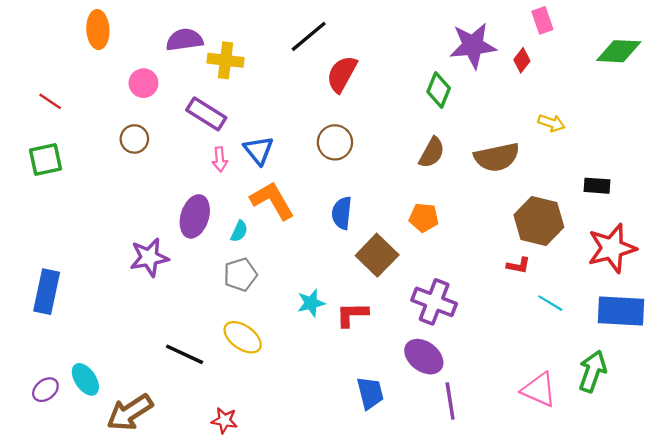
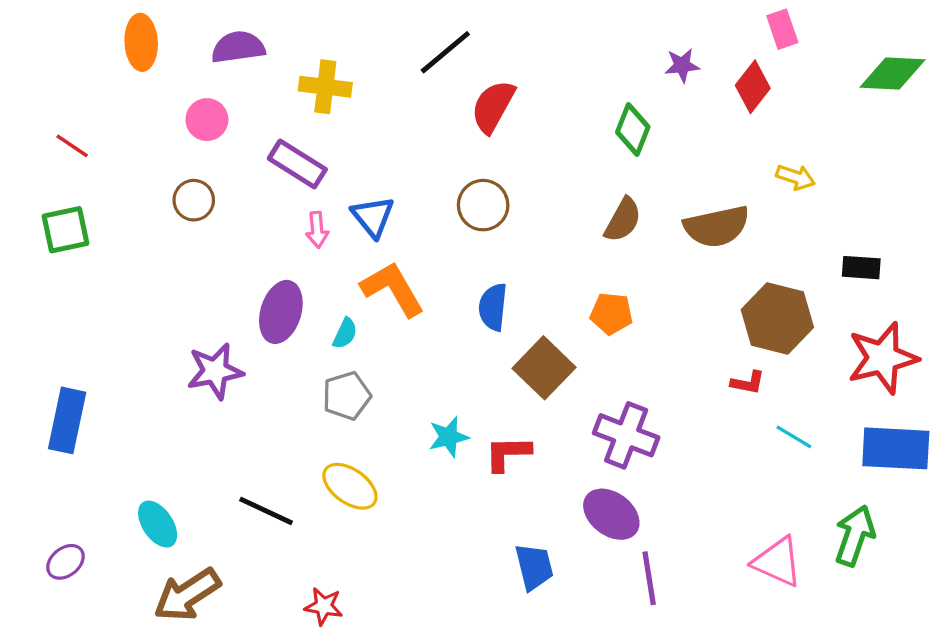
purple semicircle: (185, 40) -> (238, 47), moved
purple star: (473, 45) -> (682, 65), size x0.5
red diamond: (522, 60) -> (753, 87), size x1.4
cyan ellipse: (85, 379) -> (158, 524), moved

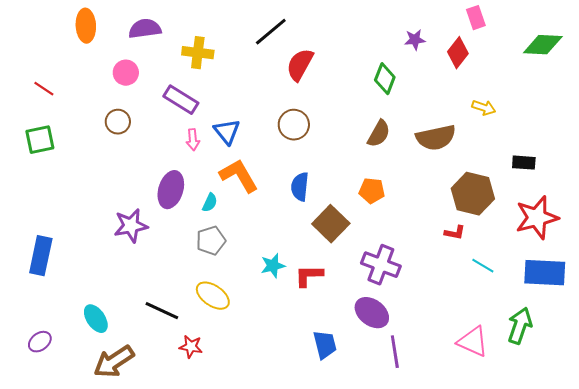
red star: (324, 606) -> (191, 347), moved

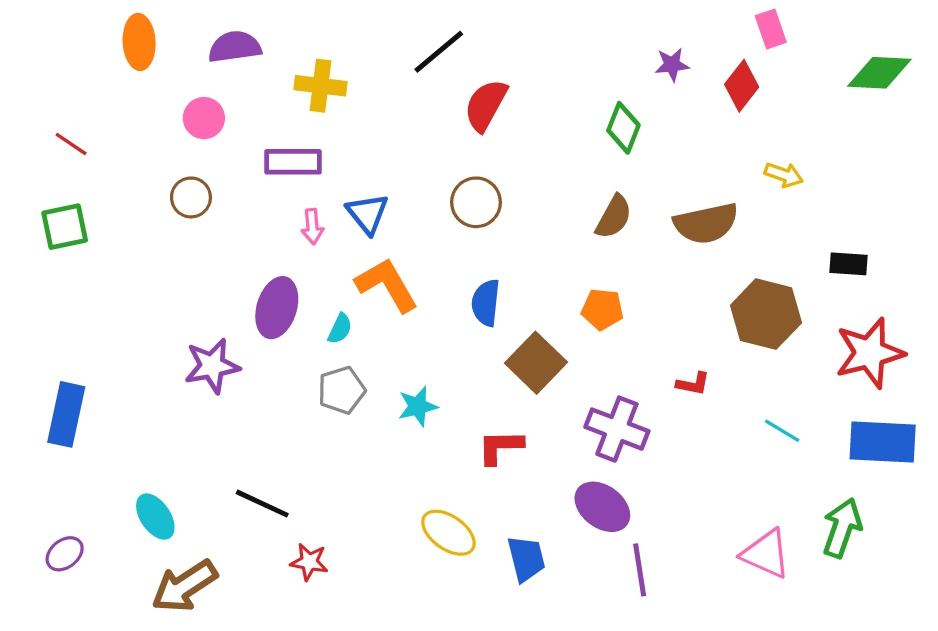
purple rectangle: (181, 100) -> (293, 162), turned -32
red L-shape: (455, 233) -> (693, 384), moved
cyan star: (273, 266) -> (418, 406), moved
yellow ellipse: (213, 296) -> (448, 533), moved

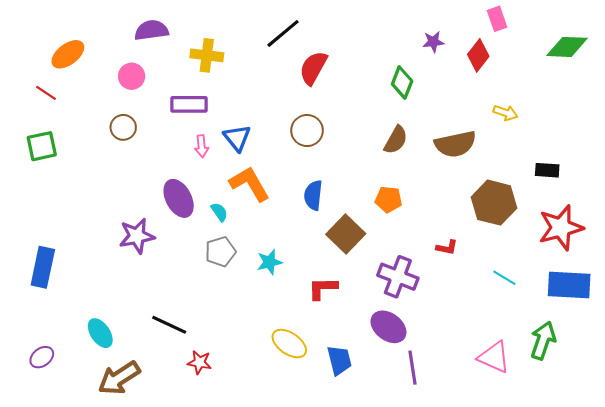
orange ellipse: (139, 42) -> (68, 54), moved, turned 56
purple ellipse: (277, 308) -> (179, 198), turned -45
cyan semicircle: (340, 329) -> (219, 212), turned -60

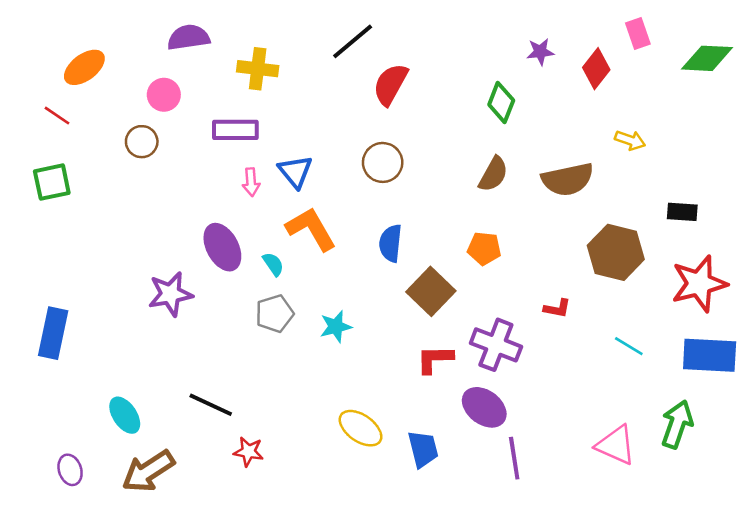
pink rectangle: (497, 19) -> (638, 34), moved
brown circle: (123, 127) -> (142, 142), moved
red L-shape: (323, 288) -> (435, 359), moved
purple ellipse: (42, 357) -> (70, 470), moved, turned -70

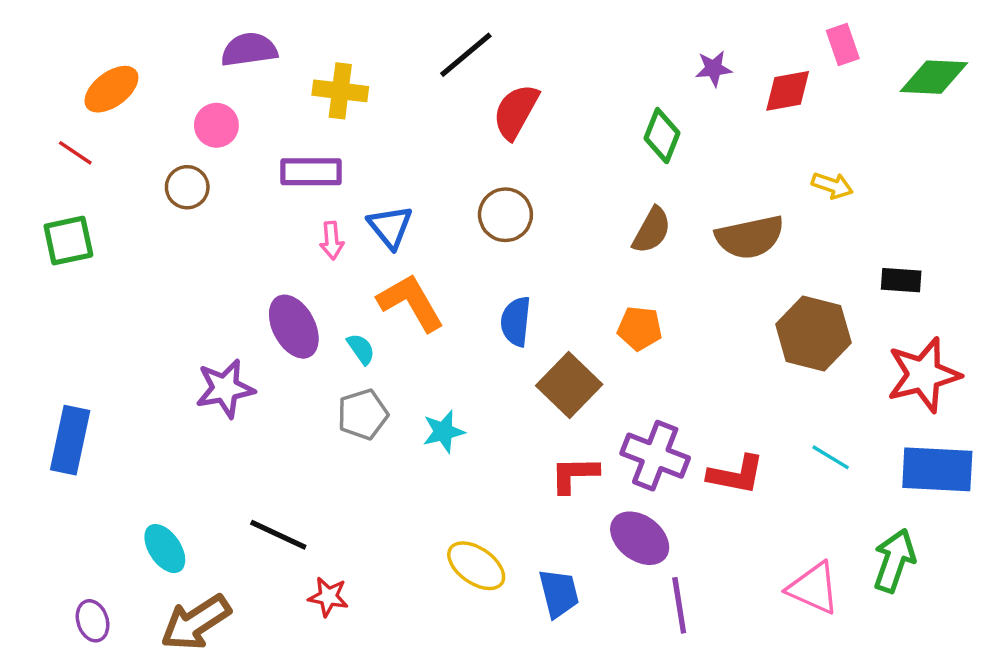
red diamond: (596, 69) -> (788, 91), turned 42
red L-shape: (557, 308) -> (736, 475), moved, size x1.6

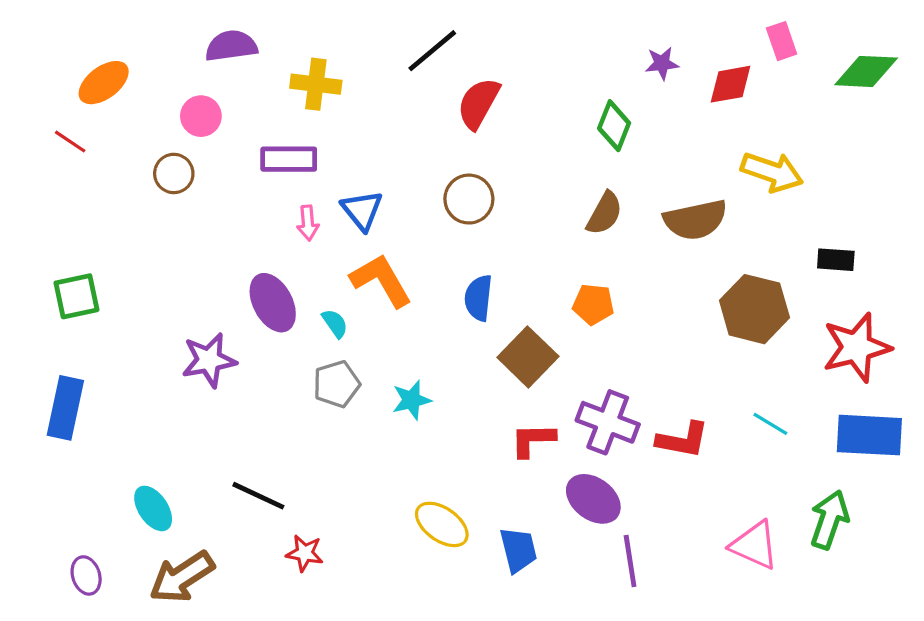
yellow arrow: (832, 186) -> (772, 172), size x1.6
green square: (68, 241) -> (77, 296), moved

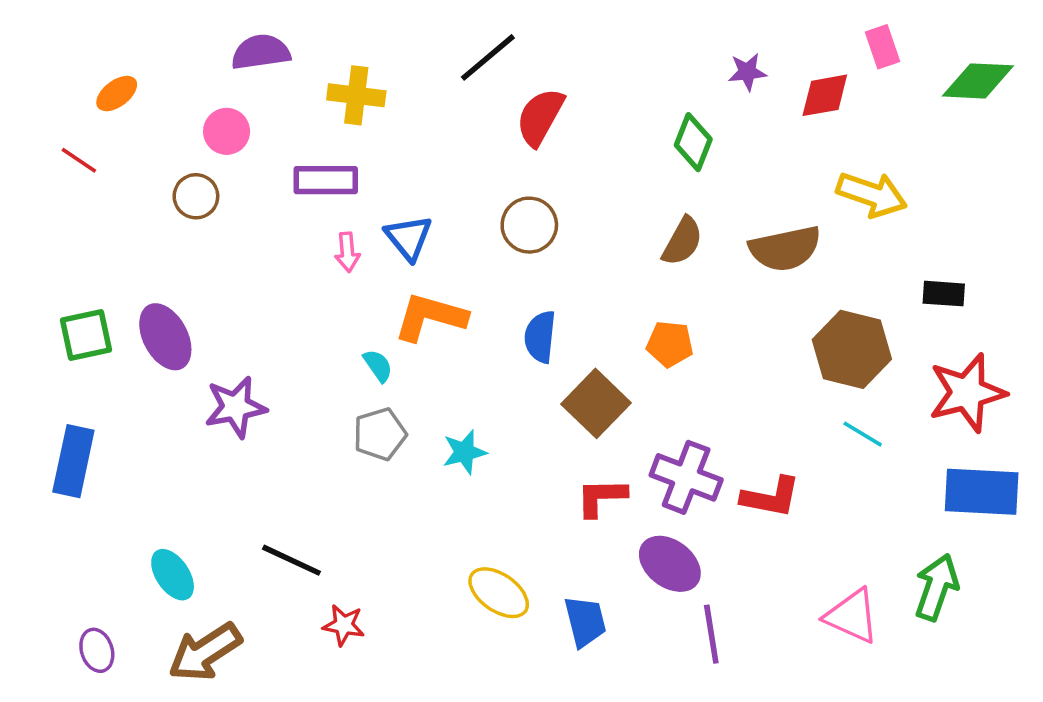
orange ellipse: (104, 83) -> (117, 94), size x0.7
orange L-shape: (381, 280) -> (430, 317), turned -44
purple ellipse: (273, 303) -> (165, 337), moved
cyan line: (770, 424) -> (863, 434), moved

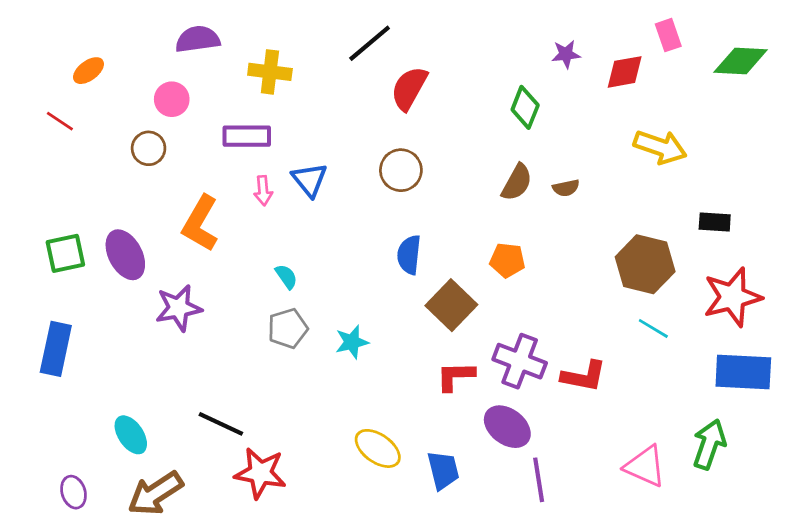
brown semicircle: (785, 248) -> (566, 188), moved, size x0.5
orange L-shape: (430, 317) -> (200, 223), moved, turned -76
red star: (344, 625) -> (260, 473), size x1.6

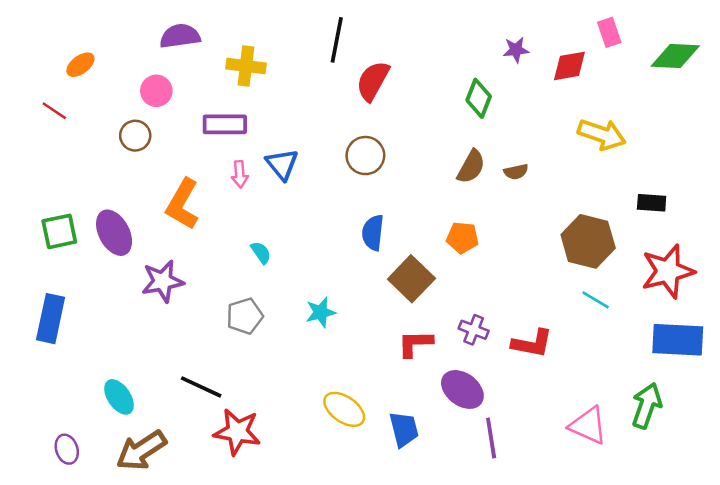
black line: (370, 43) -> (337, 40), turned -39
gray pentagon: (288, 328) -> (245, 316), moved
purple cross: (520, 361) -> (474, 330), size x0.6

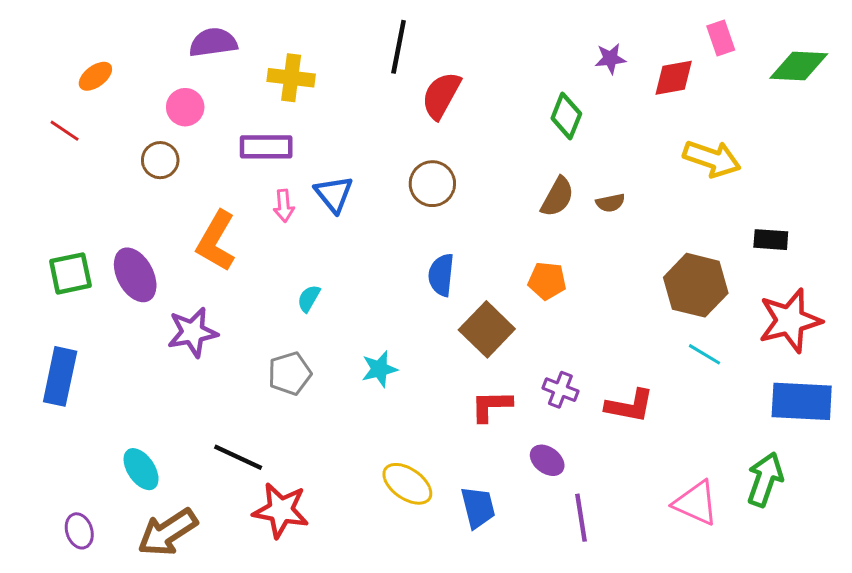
cyan semicircle: (261, 253) -> (309, 298), turned -115
purple ellipse: (462, 389) -> (547, 460), size x0.7

